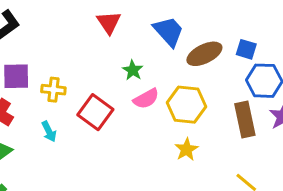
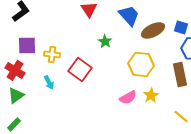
pink semicircle: (146, 99) -> (128, 97), moved
yellow star: (186, 149) -> (151, 95), moved

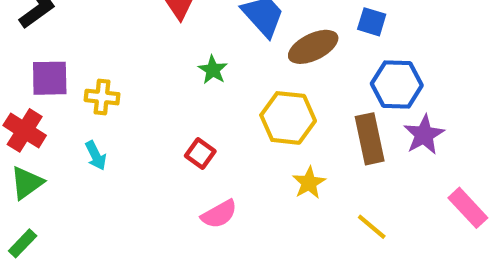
blue square: (181, 27) -> (372, 22), moved
red square: (80, 69) -> (200, 153), moved, size x0.6
pink semicircle: (128, 97) -> (219, 214), moved

